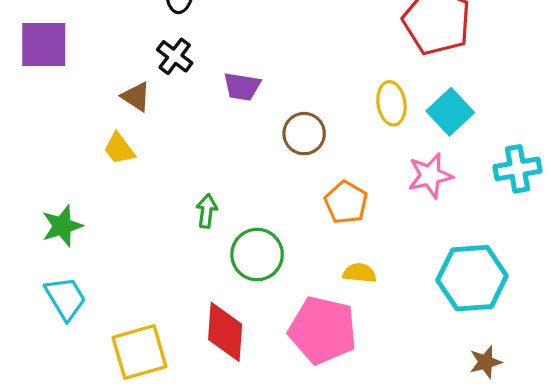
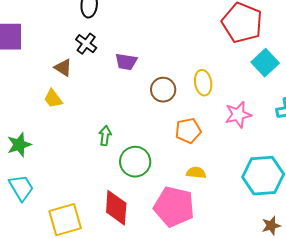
yellow ellipse: (391, 103) -> (203, 83), moved
cyan square: (450, 112) -> (265, 63), moved
orange pentagon: (346, 202) -> (188, 131), turned 30

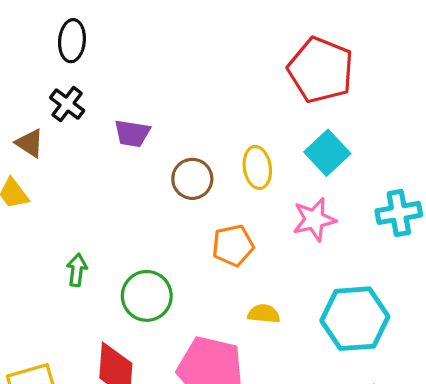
cyan square: (265, 63) -> (327, 153), moved
green arrow: (105, 136) -> (77, 270), moved
yellow semicircle: (196, 173) -> (264, 314), moved

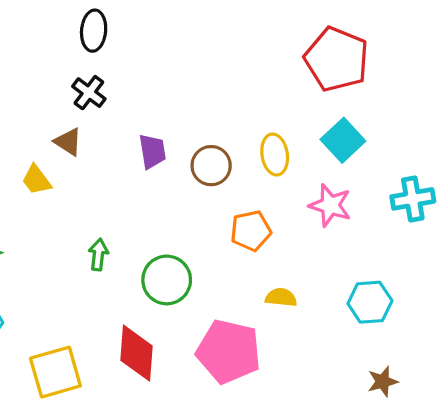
purple trapezoid: (132, 133) -> (152, 151), moved, turned -108
brown triangle: (30, 143) -> (68, 142), moved
pink star: (314, 219) -> (330, 205), turned 30
cyan hexagon: (355, 319) -> (370, 302), size x0.7

